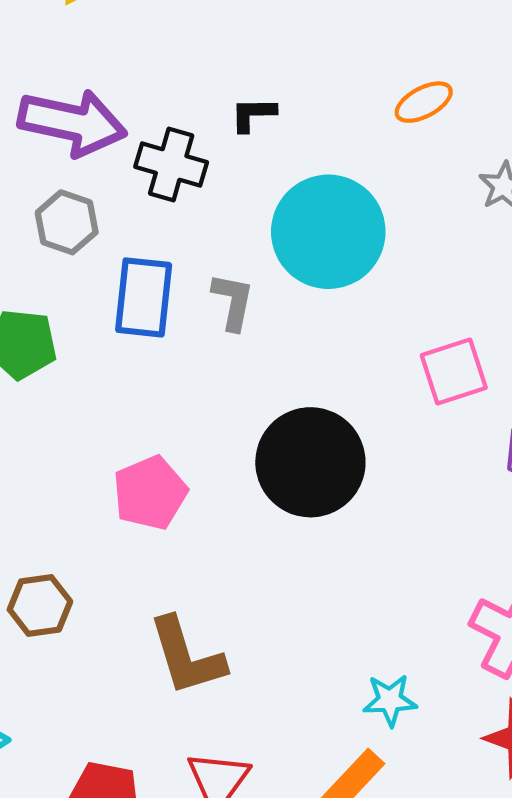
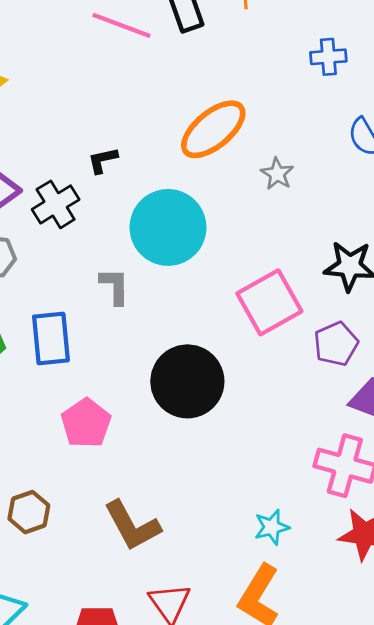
orange ellipse: (424, 102) -> (213, 129), size x1.8
black cross: (171, 165) -> (56, 204), turned -36
blue rectangle: (144, 297) -> (51, 338), moved
pink square: (454, 371) -> (269, 302), size x1.4

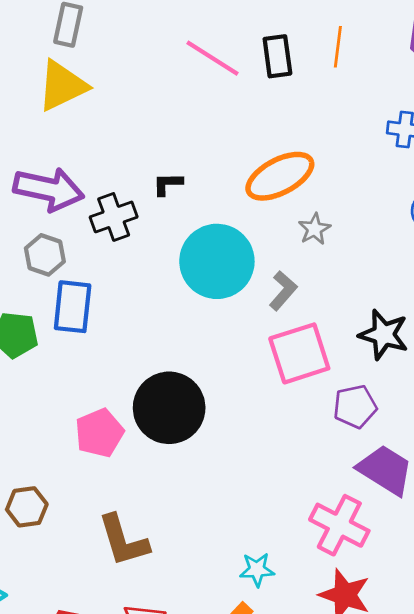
gray star: (277, 174) -> (314, 229), moved
gray L-shape: (115, 286) -> (283, 291), moved, turned 30
blue rectangle: (51, 338) -> (73, 307), moved
black circle: (187, 381) -> (169, 408), moved

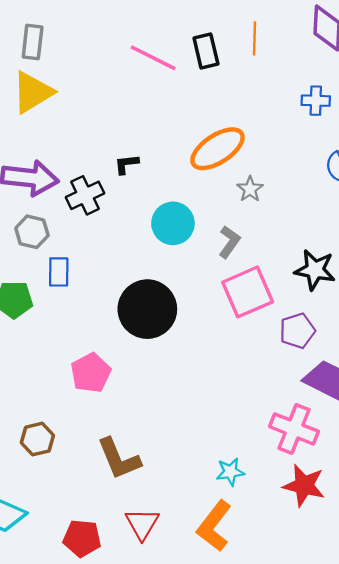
cyan circle: (217, 261) -> (173, 223), size x0.7
blue rectangle: (73, 307) -> (59, 272), size x0.7
black circle: (169, 408) -> (147, 309), moved

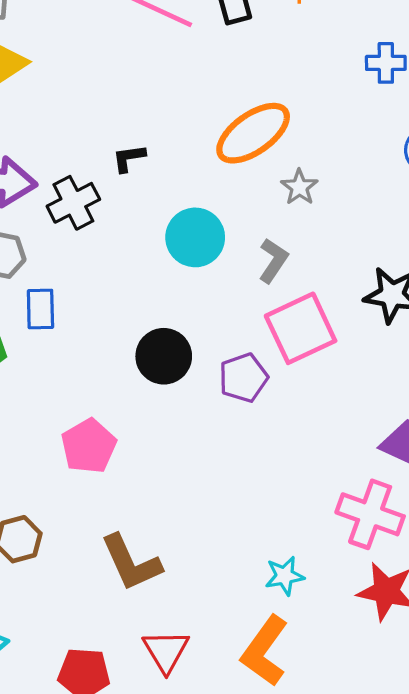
black circle: (147, 309) -> (164, 356), size x0.7
purple pentagon: (297, 331) -> (243, 378), moved

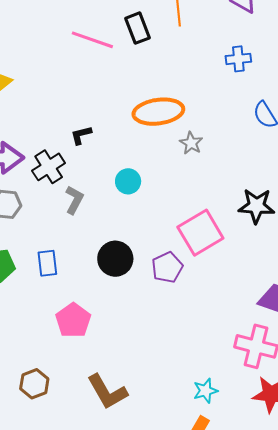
orange ellipse: (253, 133) -> (158, 112), turned 33
cyan circle: (195, 237) -> (128, 181), size x0.7
gray L-shape: (273, 260) -> (74, 200), moved
blue rectangle: (40, 309) -> (47, 263), moved

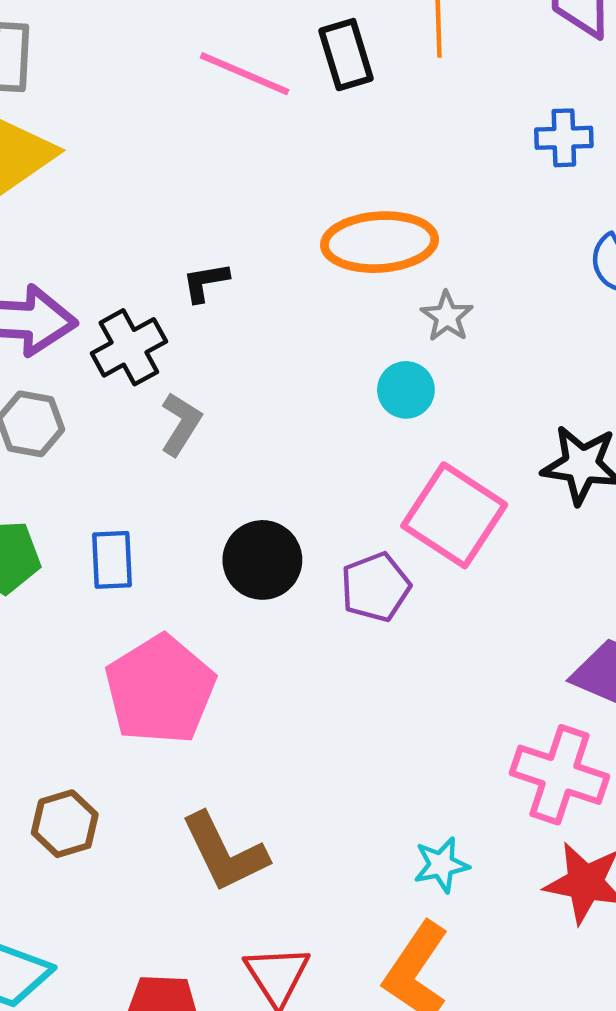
cyan circle: (128, 181) -> (406, 390), moved
pink square: (200, 233) -> (454, 515), turned -30
pink pentagon: (73, 320) -> (160, 690), size x1.4

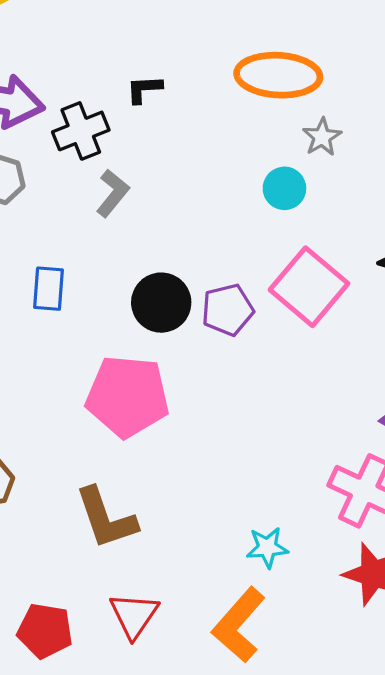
purple pentagon: (376, 587) -> (228, 310), moved
pink pentagon: (160, 690) -> (128, 396), moved, turned 30

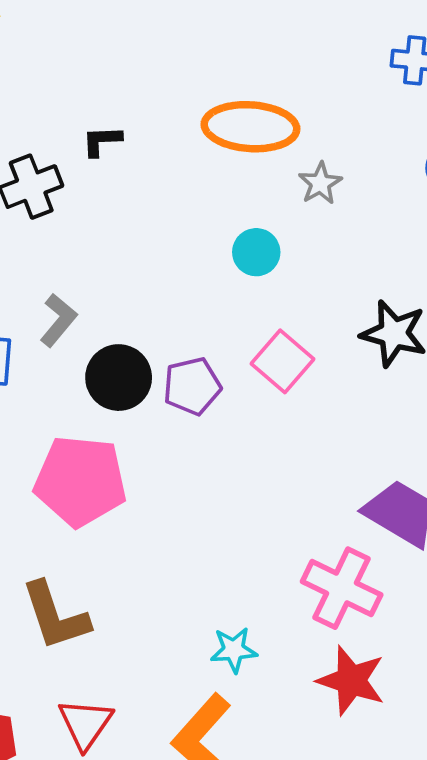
gray star: (322, 137) -> (320, 183), moved
gray L-shape: (113, 193) -> (58, 320), moved
pink square: (309, 287) -> (282, 361), size x0.7

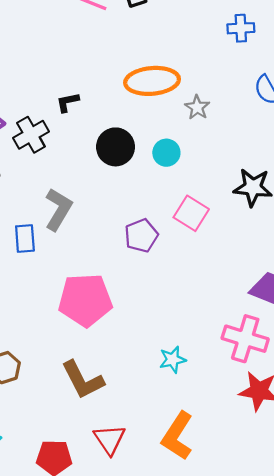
gray L-shape: (58, 320) -> (58, 209), size x1.4
black circle: (119, 378) -> (116, 147), moved
cyan star: (234, 650) -> (173, 360), moved

